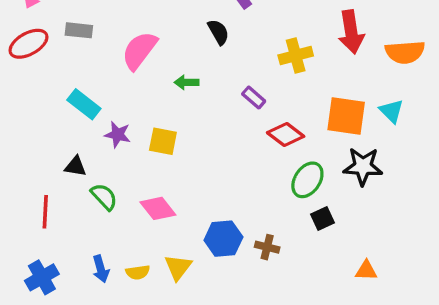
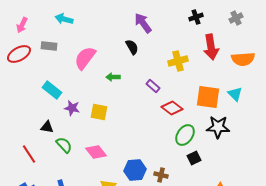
red line: (45, 212) -> (29, 154), turned -36

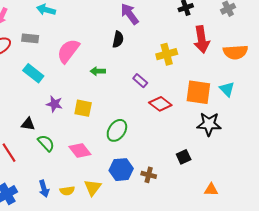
black semicircle: (132, 47) -> (118, 39), turned 42
cyan rectangle: (52, 90) -> (33, 73), moved
green ellipse: (185, 135) -> (117, 130), moved

